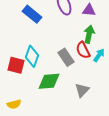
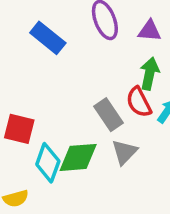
cyan diamond: (32, 56) -> (48, 163), moved
gray triangle: (82, 90) -> (125, 152), moved

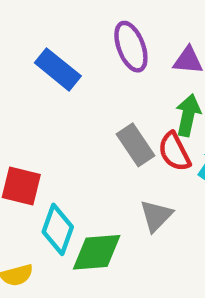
gray rectangle: (108, 115) -> (135, 145), moved
green diamond: (78, 157) -> (97, 252), moved

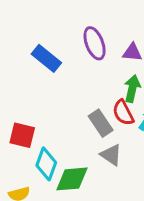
gray rectangle: (135, 145) -> (101, 123), moved
gray triangle: (156, 216) -> (111, 155), turned -40

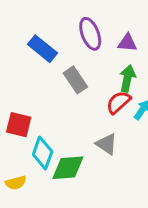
red semicircle: (123, 113) -> (118, 102), turned 75
gray rectangle: (101, 123) -> (75, 80), moved

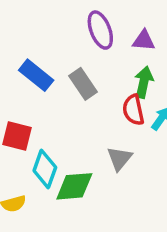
blue rectangle: (43, 49) -> (36, 75), moved
red semicircle: (118, 102) -> (133, 110), turned -60
gray triangle: (107, 144) -> (119, 159), turned 35

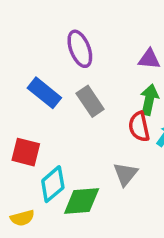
purple ellipse: (100, 30) -> (80, 49), moved
cyan diamond: (45, 169) -> (53, 184), turned 30

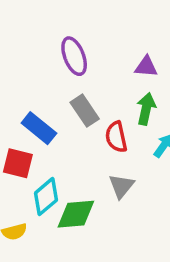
blue rectangle: (44, 93) -> (39, 128), moved
red semicircle: (139, 127) -> (116, 137), moved

